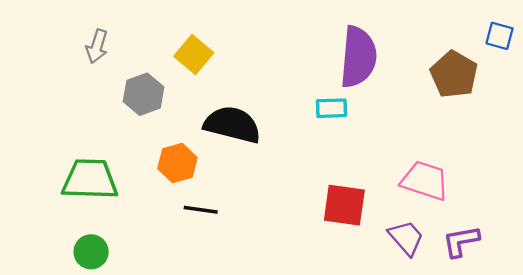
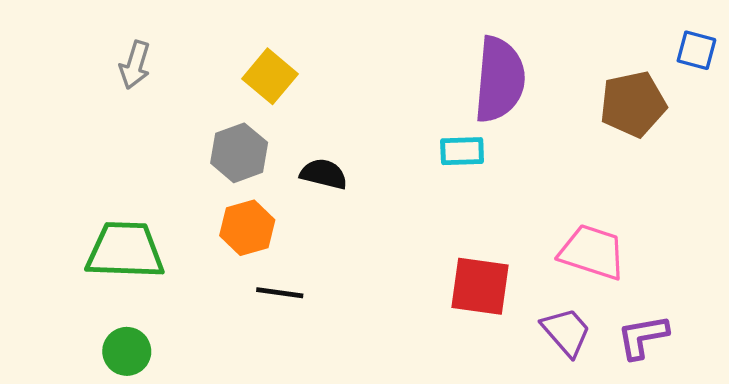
brown pentagon: (454, 74) -> (633, 104), turned 30
gray hexagon: (144, 94) -> (239, 153), moved
black semicircle: (232, 125) -> (324, 174), size x0.6

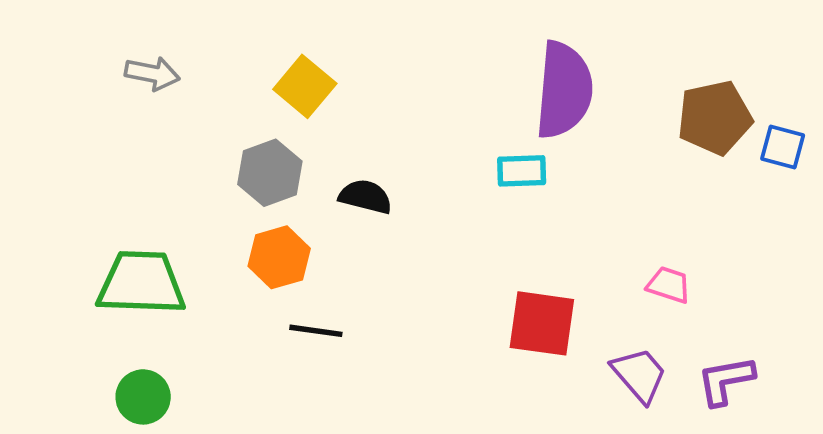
blue square: (696, 50) -> (783, 147), moved
gray arrow: (135, 65) -> (152, 74), turned -96
pink trapezoid: (592, 252) -> (669, 285), size x0.6

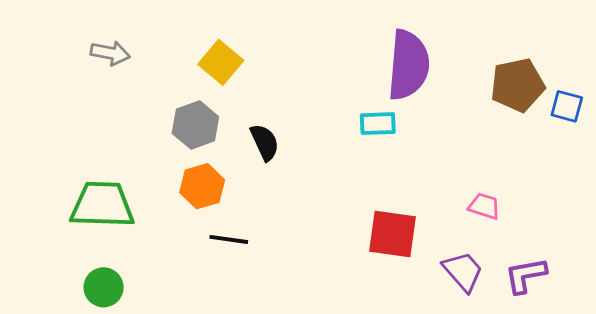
black semicircle: (365, 197) -> (265, 142), turned 51

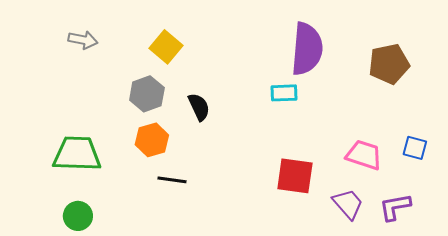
blue square: (567, 106) -> (415, 148), moved
pink trapezoid: (484, 206) -> (364, 155), size x1.5

